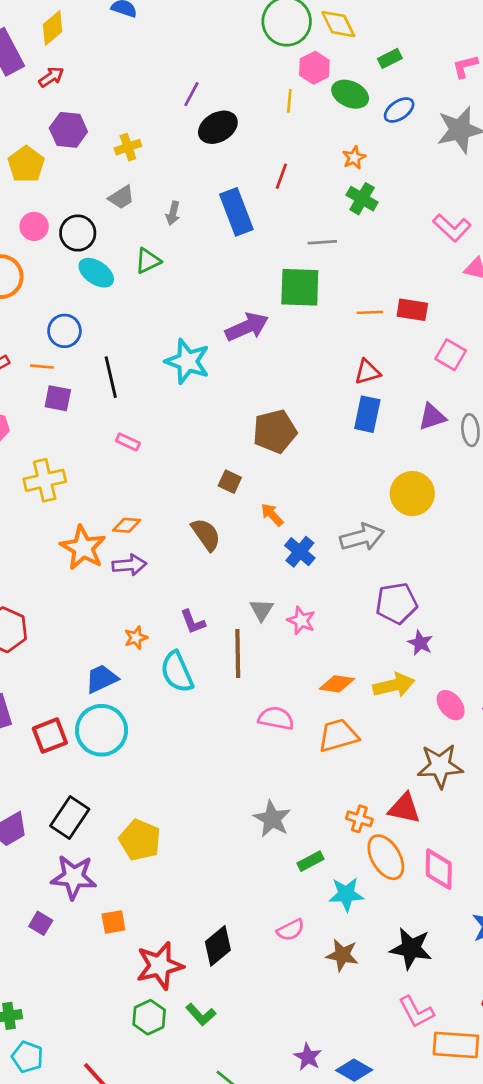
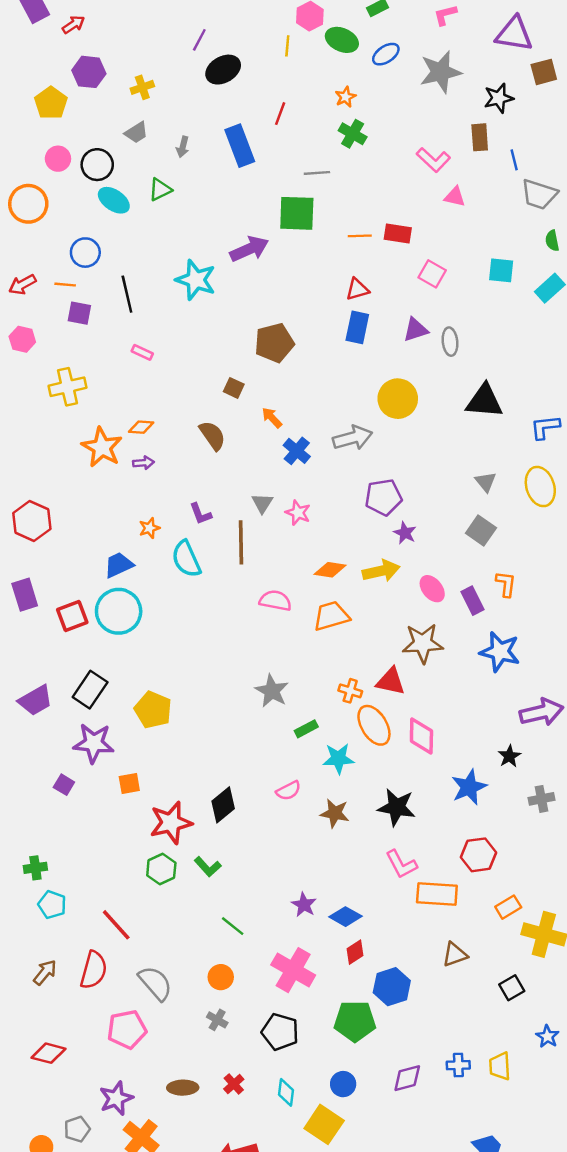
purple arrow: (129, 565) -> (144, 463), size x0.7

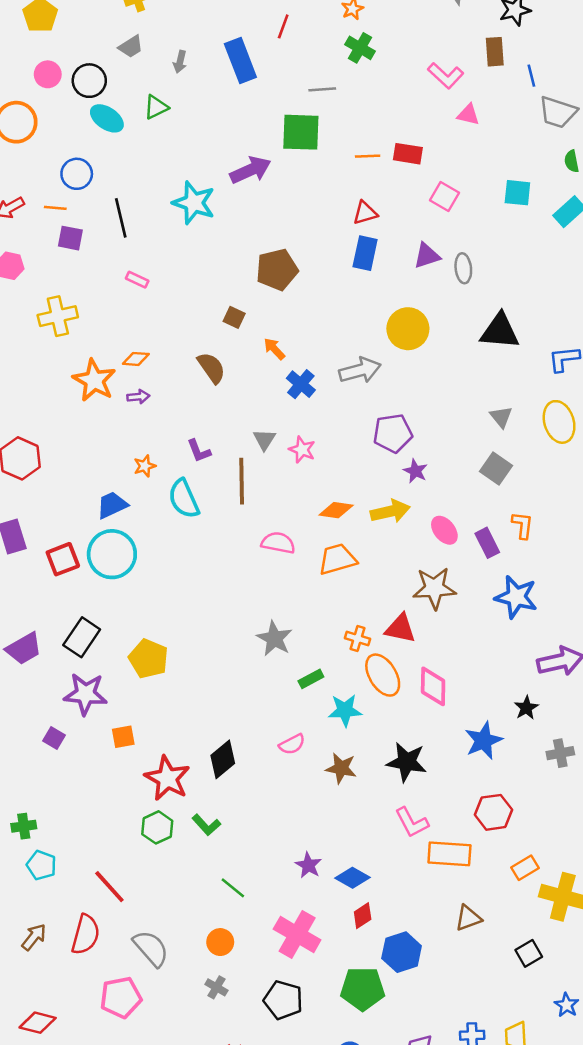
red star: (171, 823) -> (167, 778), turned -30

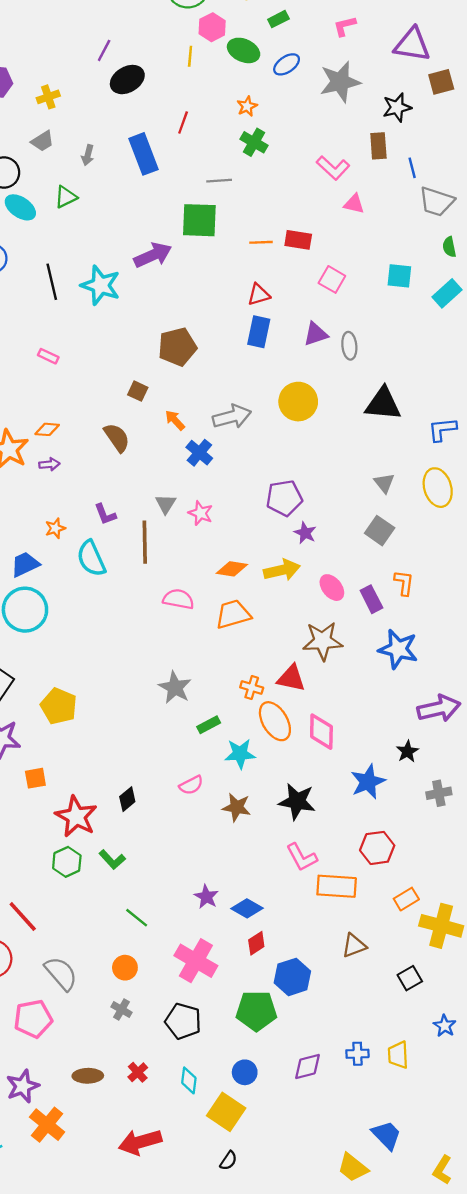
black line: (121, 218) -> (52, 282), moved
gray arrow: (360, 370) -> (232, 417), moved
black diamond: (223, 759) -> (127, 799), size x0.7

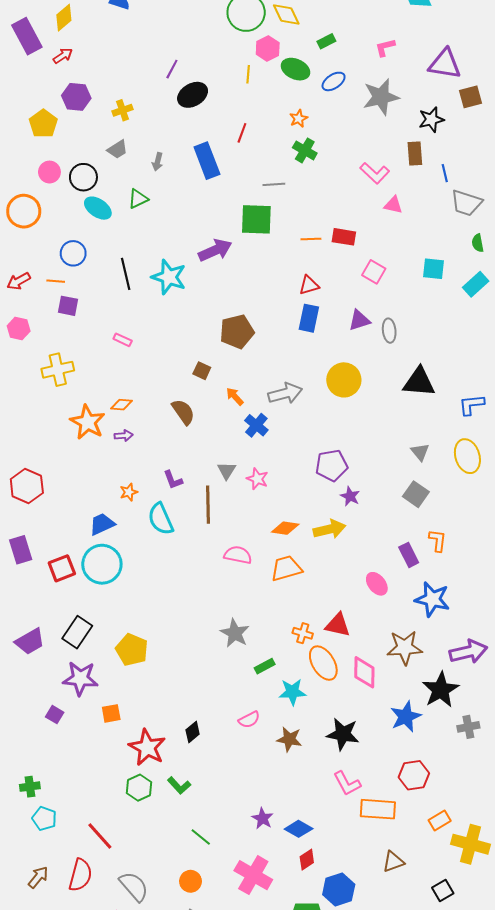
pink ellipse: (332, 588) -> (377, 584), moved
brown star: (323, 641) -> (405, 648), moved
black star: (407, 751) -> (441, 690), size x1.8

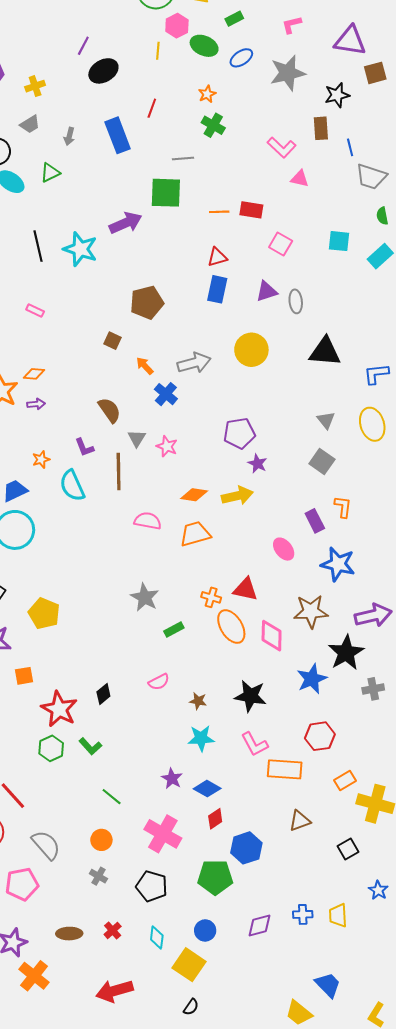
brown semicircle: (183, 412) -> (110, 410), moved
cyan star: (292, 692) -> (201, 738), moved
brown star: (289, 739) -> (198, 701), size x0.7

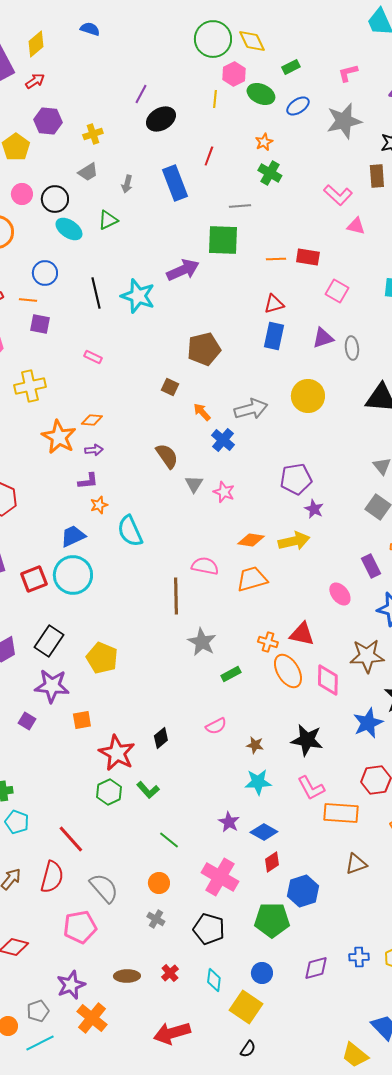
purple L-shape: (84, 447) -> (88, 481), moved, turned -75
brown line: (119, 472) -> (176, 596), moved

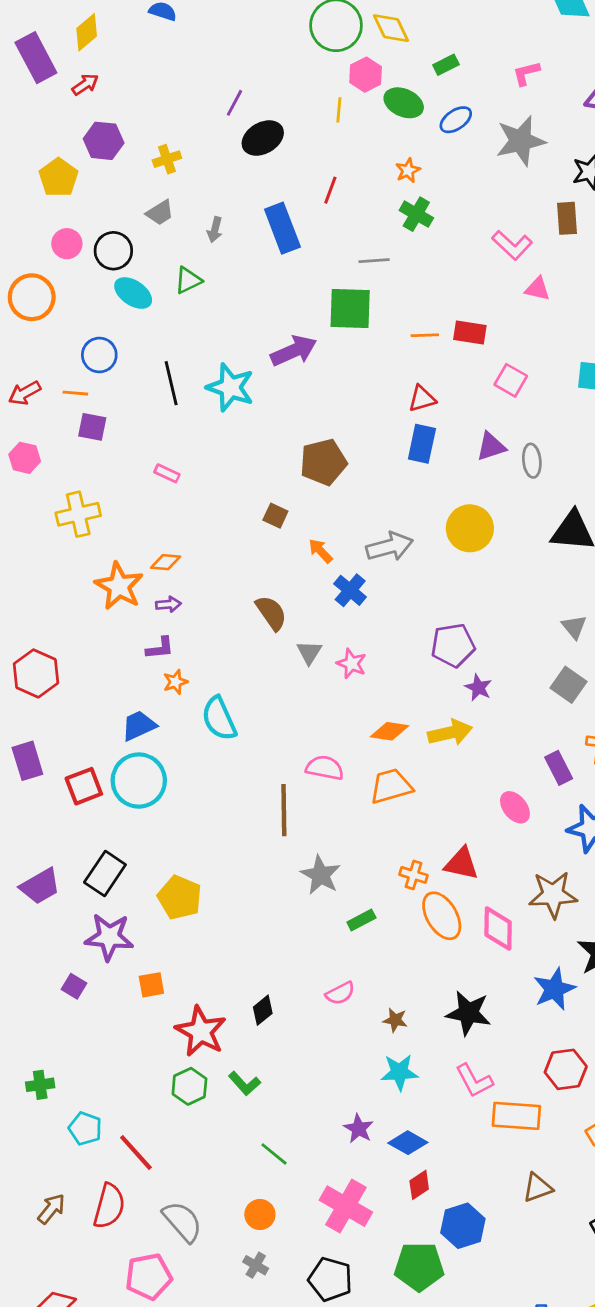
cyan pentagon: (17, 822) -> (85, 1129), moved

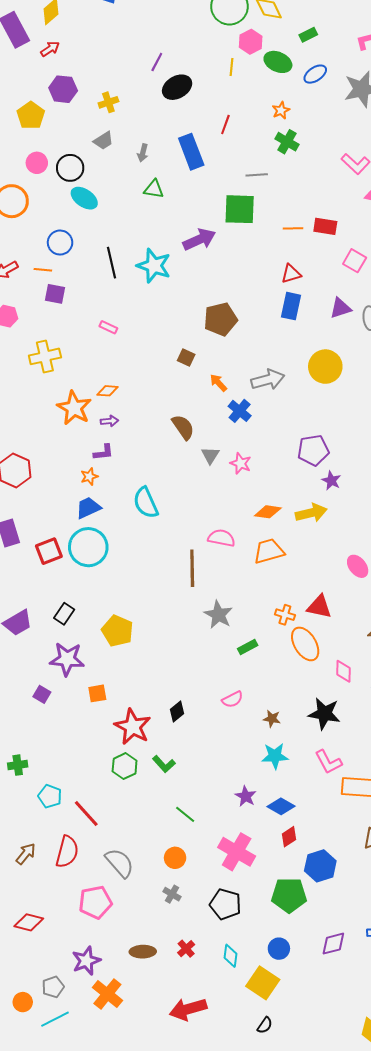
green triangle: (188, 280) -> (154, 189), moved, turned 35
orange star: (175, 682) -> (89, 477), moved
black rectangle: (105, 874) -> (64, 614), size x0.7
pink diamond: (498, 928) -> (343, 671), moved, size x0.7

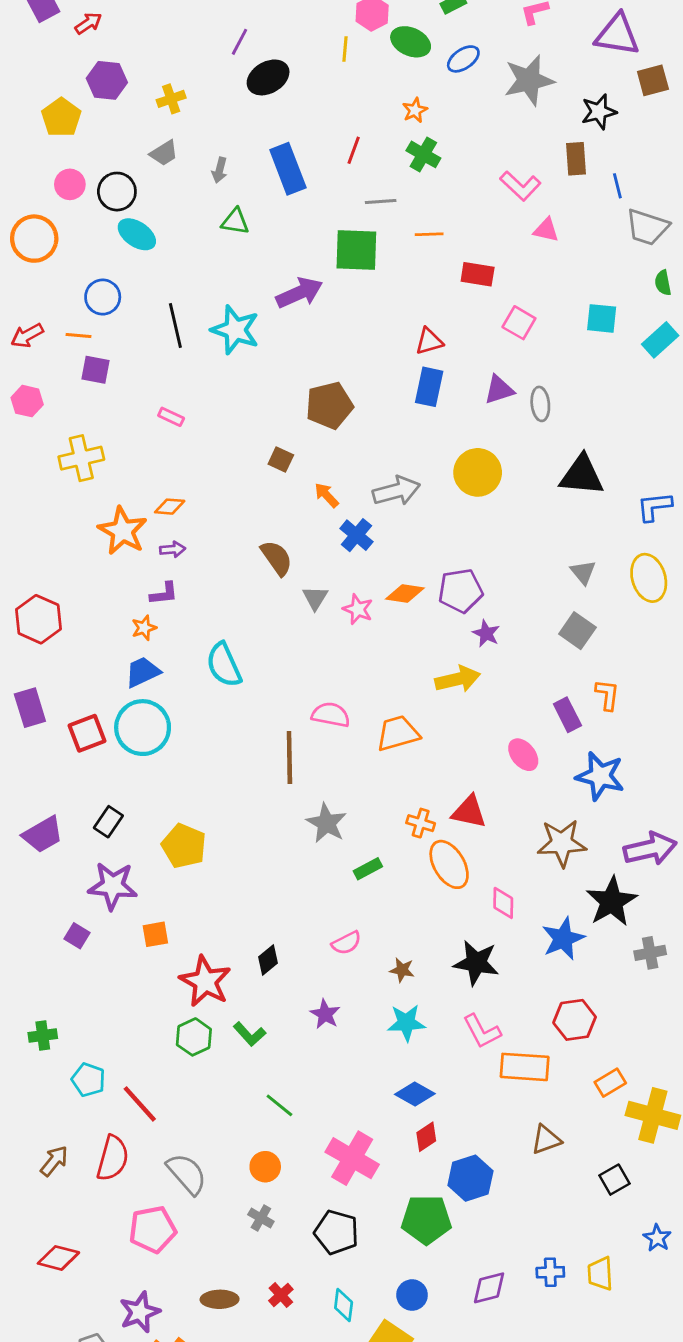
red line: (225, 124) -> (354, 150), moved
orange line: (293, 228) -> (429, 234), moved
orange diamond: (268, 512) -> (405, 594), moved
purple star: (246, 796) -> (325, 1014), moved

